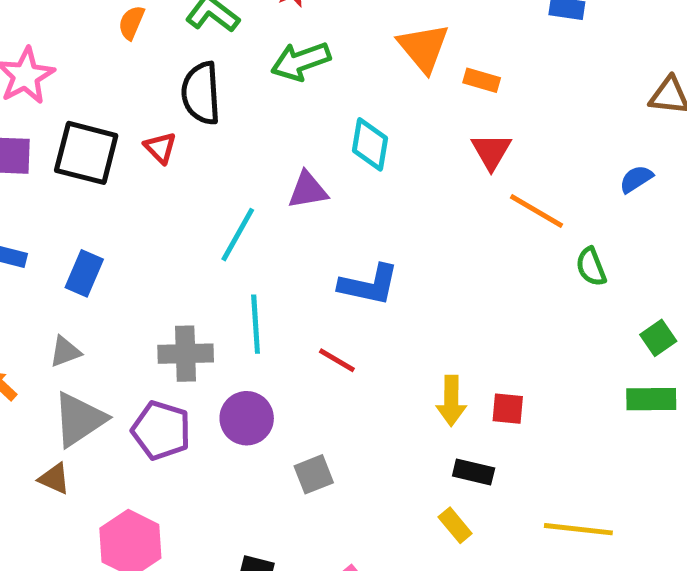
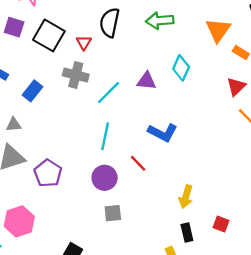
gray cross: (186, 354) -> (76, 75), moved
red square: (508, 409) -> (221, 224), moved
purple circle: (247, 418) -> (105, 178), moved
black rectangle: (474, 472) -> (187, 232), turned 48

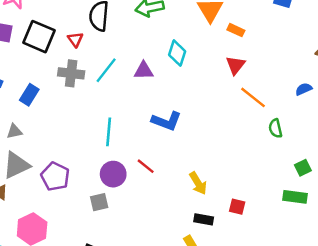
cyan line: (108, 93) -> (106, 70), moved
red line: (138, 163) -> (146, 166), moved
yellow arrow: (186, 197) -> (198, 183), turned -40
gray square: (113, 213) -> (99, 202), moved
black rectangle: (187, 232) -> (204, 219), turned -60

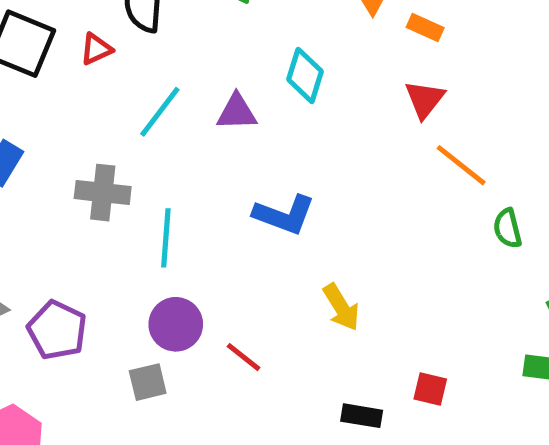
red triangle: (75, 39) -> (96, 49), turned 42
gray cross: (71, 73) -> (103, 193), moved
red line: (146, 166) -> (244, 357), moved
yellow arrow: (198, 183) -> (341, 307), moved

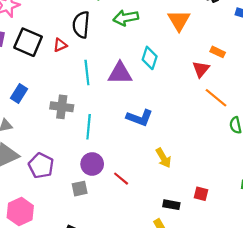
orange rectangle: (425, 28) -> (218, 52), moved
cyan line: (160, 112) -> (87, 72), turned -45
purple triangle: (237, 112) -> (120, 73), size x1.4

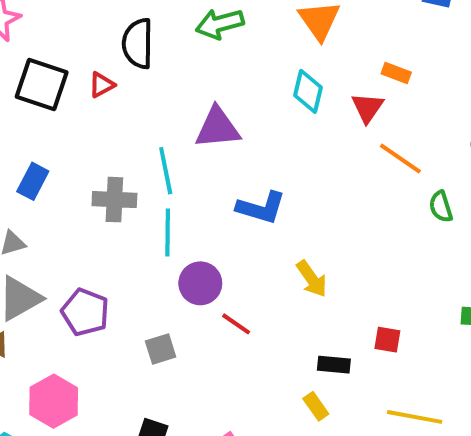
cyan diamond: (150, 58) -> (308, 91), moved
cyan line: (87, 72) -> (166, 171), moved
purple circle: (92, 164) -> (200, 283), moved

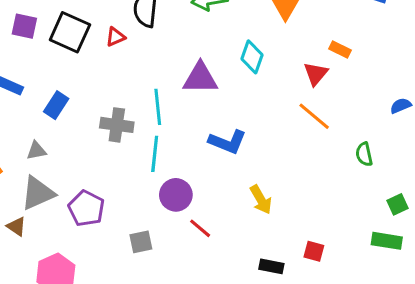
cyan diamond: (308, 91) -> (252, 57), moved
orange line: (400, 159) -> (314, 116), moved

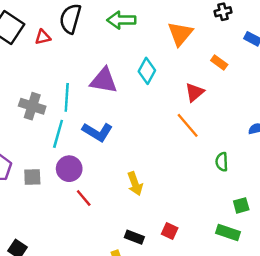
orange rectangle: (340, 49) -> (219, 62), moved
blue L-shape: (228, 142) -> (97, 132), moved
gray square: (141, 242) -> (32, 177), moved

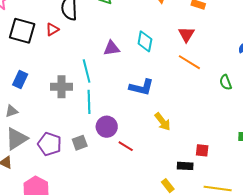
cyan diamond: (147, 71) -> (145, 41), moved
purple triangle: (104, 81) -> (112, 48), size x0.7
blue L-shape: (97, 132) -> (141, 87), moved
black rectangle: (134, 237) -> (185, 166), moved

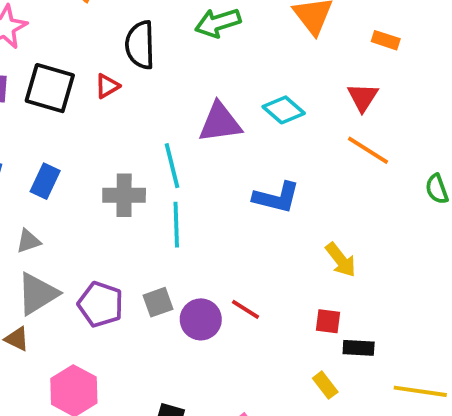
cyan diamond: (145, 41) -> (284, 110), turned -60
purple triangle: (112, 48) -> (220, 122), size x1.4
yellow arrow: (163, 122) -> (341, 260), moved
purple circle: (107, 127) -> (201, 319), moved
red square: (202, 150) -> (328, 321), moved

